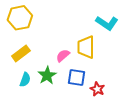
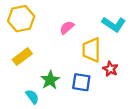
pink semicircle: (63, 56) -> (67, 28), moved
cyan semicircle: (25, 80) -> (32, 97), moved, turned -56
red star: (97, 89) -> (110, 69), moved

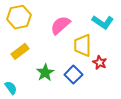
pink semicircle: (67, 28) -> (60, 25), size x1.5
blue square: (81, 82) -> (73, 75), turned 36
cyan semicircle: (32, 97) -> (11, 88), moved

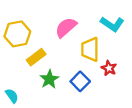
yellow hexagon: (19, 17) -> (17, 34), moved
yellow rectangle: (20, 51) -> (36, 57), moved

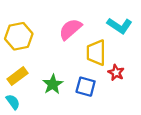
yellow rectangle: (36, 57) -> (18, 76), moved
blue square: (80, 81) -> (86, 87), turned -30

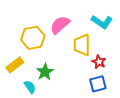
yellow hexagon: (19, 36) -> (33, 38), moved
blue square: (86, 87) -> (98, 84), moved, turned -30
cyan semicircle: (13, 102) -> (30, 87), moved

